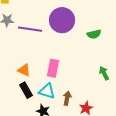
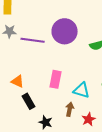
orange triangle: (24, 70) -> (18, 81), moved
cyan triangle: (47, 91) -> (82, 90), moved

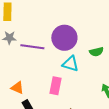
cyan triangle: (82, 90) -> (70, 64), moved

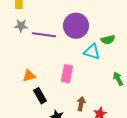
cyan triangle: (70, 64) -> (92, 52), moved
orange triangle: (17, 88) -> (29, 76), turned -40

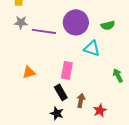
green semicircle: (108, 40) -> (108, 25), moved
black rectangle: (40, 96) -> (61, 92), moved

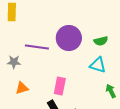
gray star: (21, 22) -> (14, 62), moved
cyan triangle: (92, 48) -> (98, 65), moved

